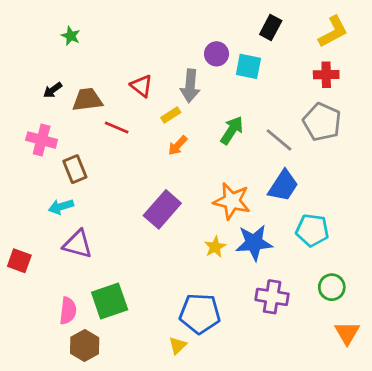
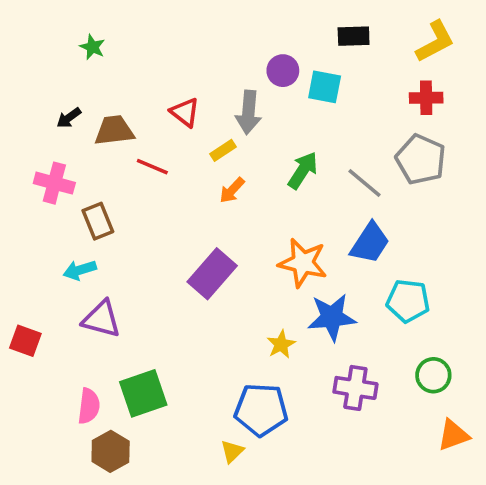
black rectangle: (271, 27) -> (354, 36), turned 60
yellow star: (215, 247) -> (281, 344), moved
orange triangle: (347, 333) -> (453, 435), turned 40

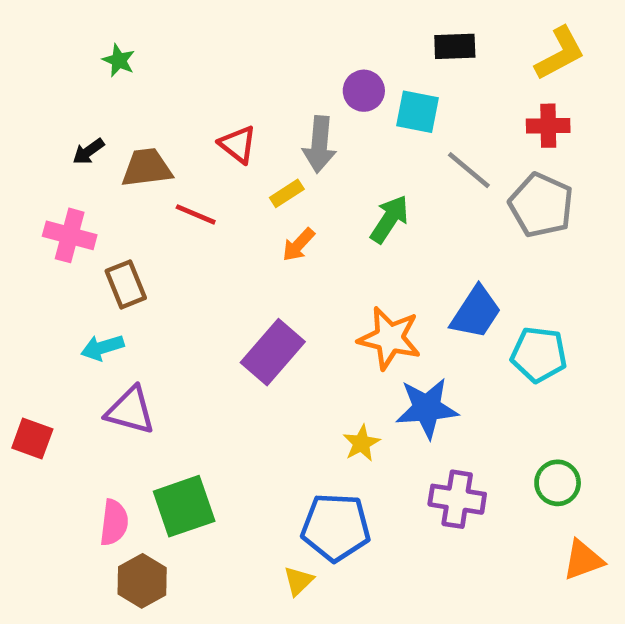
gray line: (364, 183) -> (469, 170), moved
cyan pentagon: (408, 301) -> (539, 354), moved

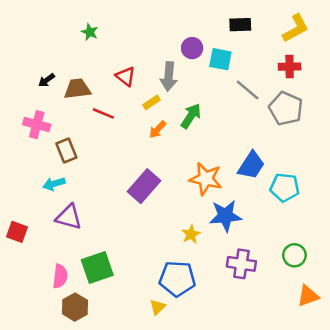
green star: (119, 60) -> (90, 32), moved
green arrow: (389, 219) -> (191, 116), moved

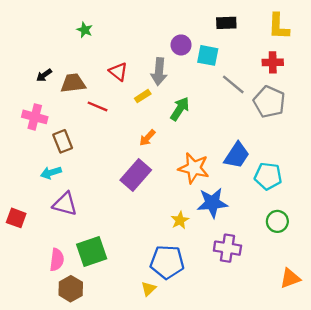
yellow L-shape: (296, 28) -> (279, 26), turned 120
orange arrow: (158, 129) -> (147, 138), moved
green circle: (294, 255) -> (277, 221), moved

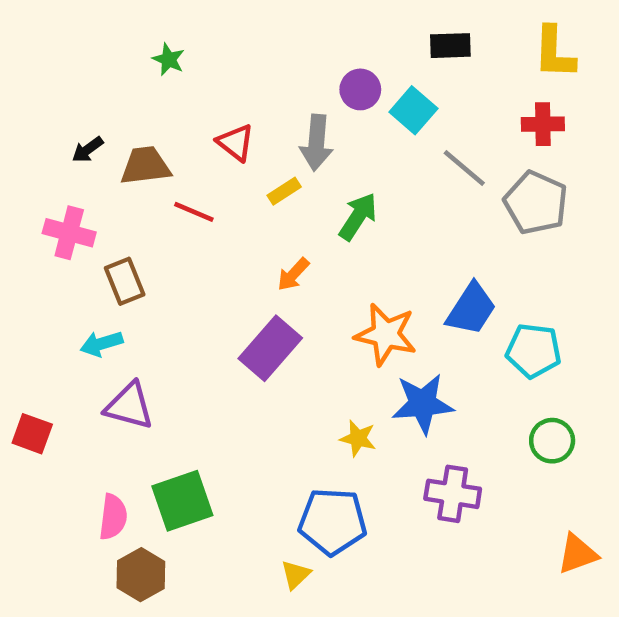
cyan square: (208, 55) -> (413, 110), turned 30
yellow star: (180, 220) -> (358, 438), turned -30

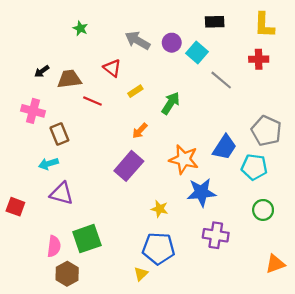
gray arrow: (316, 143) -> (138, 40), moved, turned 115
gray pentagon: (536, 203) -> (266, 131), moved
yellow star: (358, 438) -> (160, 209), moved

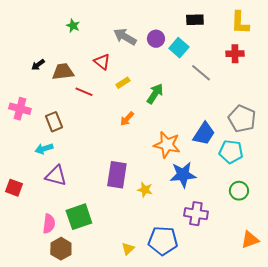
pink cross: (33, 111) -> (20, 109), moved
purple rectangle: (129, 166) -> (117, 175), moved, turned -32
blue pentagon: (158, 248) -> (163, 241), moved

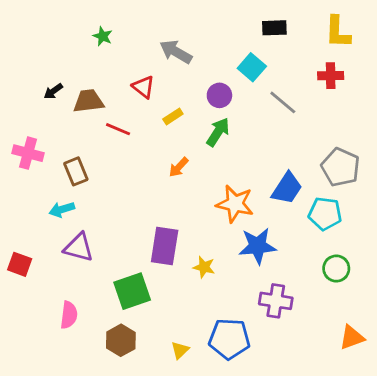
purple circle: (156, 39) -> (219, 95), moved
green square: (79, 217) -> (132, 291), moved
brown hexagon: (61, 249) -> (121, 340), moved

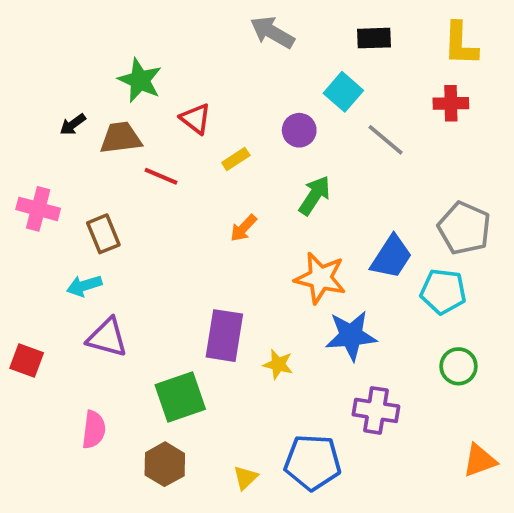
green star: (103, 36) -> (140, 80), moved, size x1.6
gray arrow: (176, 52) -> (272, 32), moved
green arrow: (218, 132) -> (315, 195), moved

